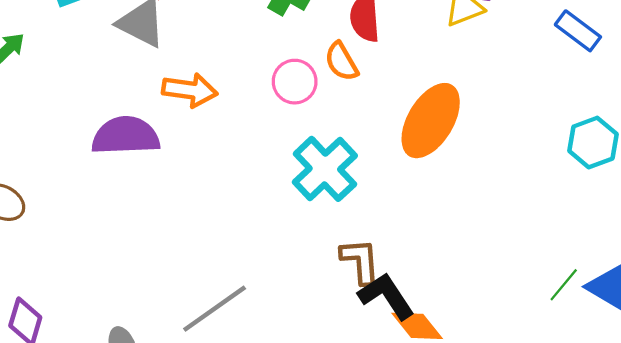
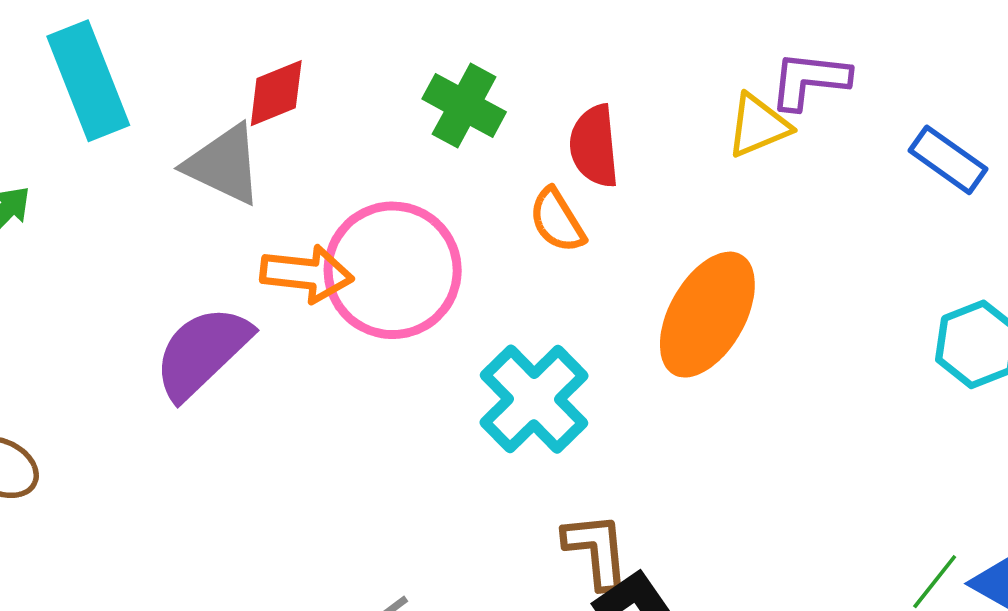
pink circle: (295, 82) -> (393, 270), moved, size x1.8
purple semicircle: (126, 136) -> (202, 352), turned -40

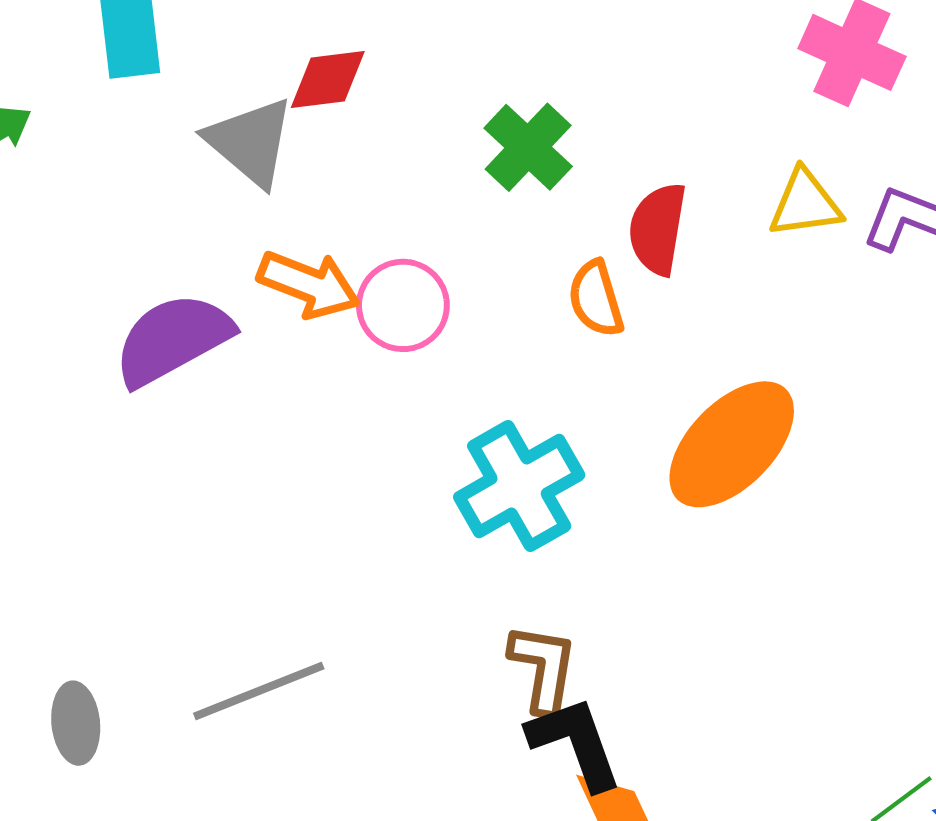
yellow triangle: (758, 126) -> (805, 204), moved
pink circle: (393, 270) -> (403, 305), size x0.6

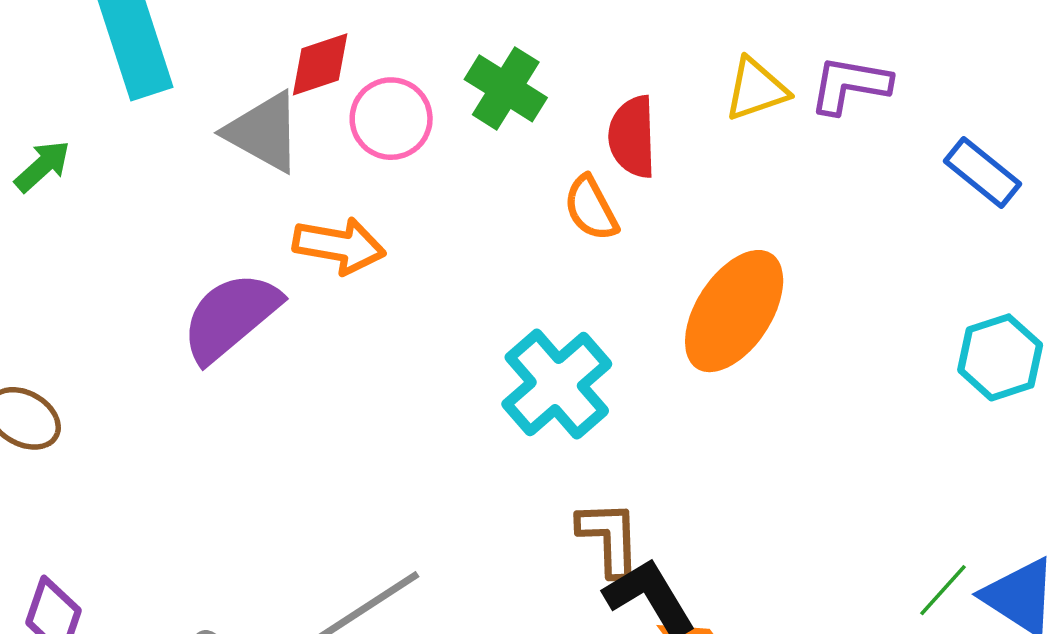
pink circle: (403, 305) -> (391, 119), moved

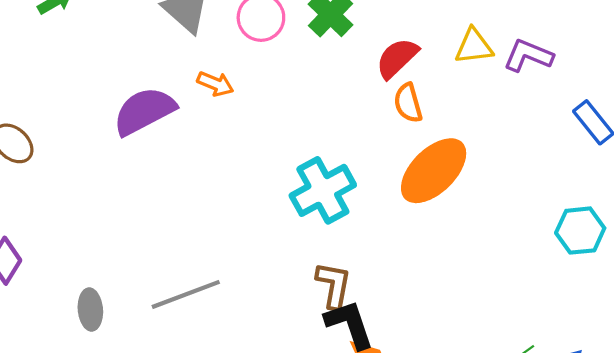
red semicircle: (632, 137) -> (397, 58), turned 36
orange semicircle: (591, 208) -> (408, 103), moved
orange arrow: (339, 246) -> (215, 84), size x0.7

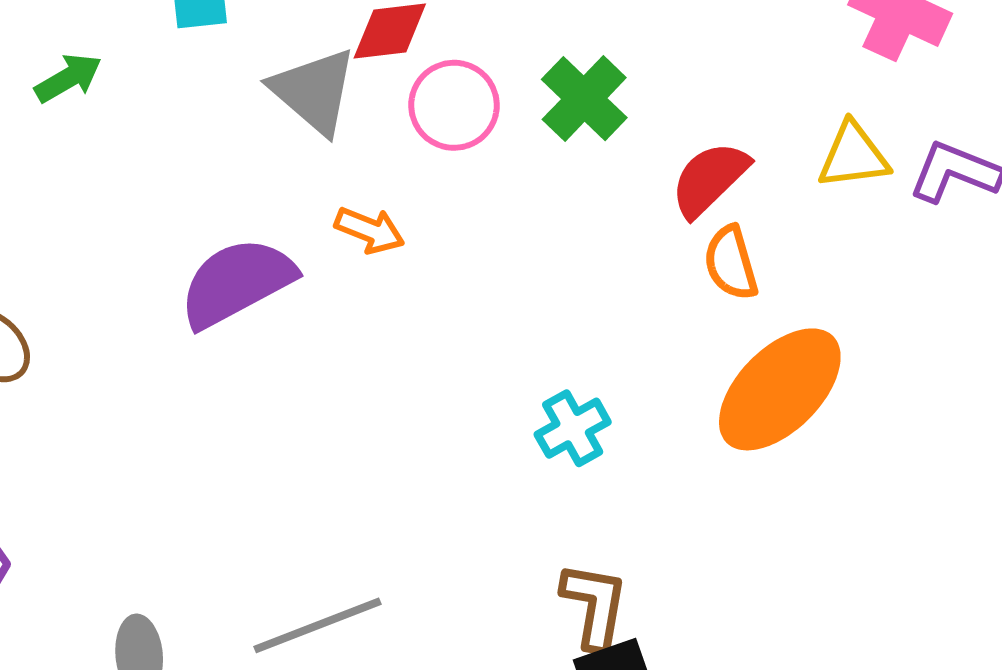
cyan cross: (323, 190) -> (573, 428), size x0.6

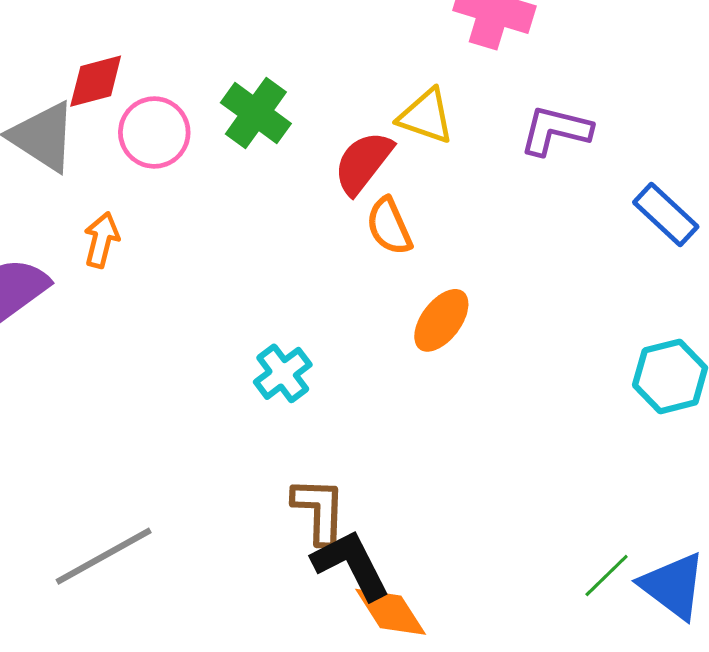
yellow triangle: (853, 156) -> (426, 116), moved, turned 34
orange arrow: (370, 230) -> (102, 240), turned -90
orange ellipse: (780, 389) -> (441, 320), size x0.6

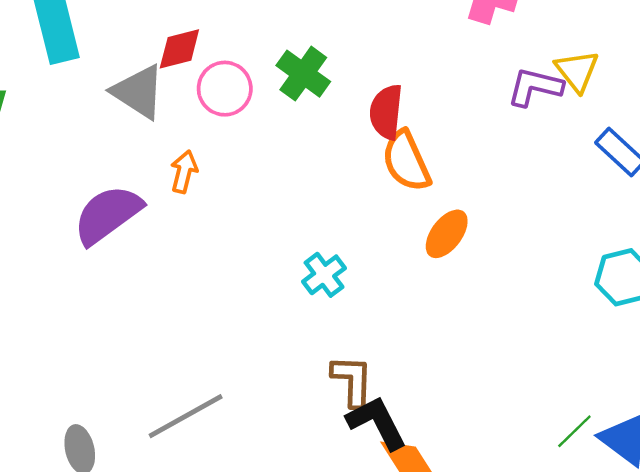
yellow triangle: (426, 116) -> (577, 71), moved, turned 33
red semicircle: (363, 163) -> (386, 112), turned -32
orange semicircle: (389, 226) -> (406, 161), size x1.4

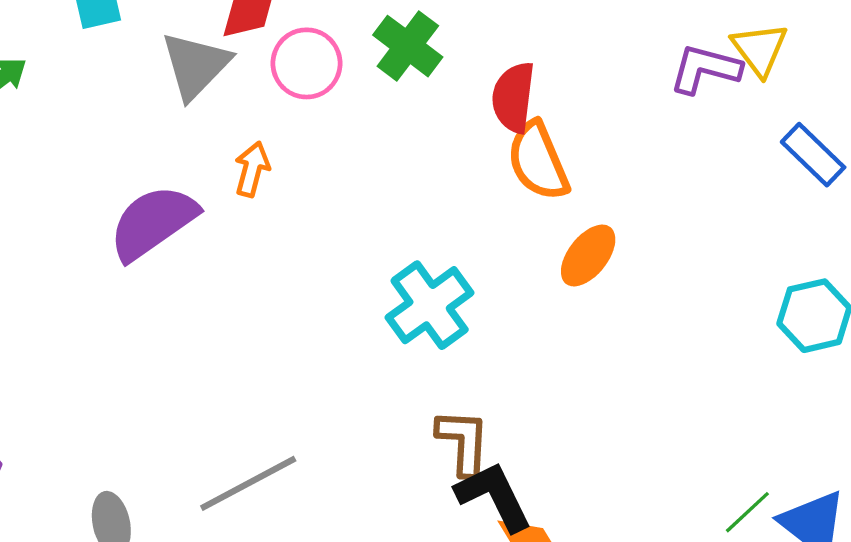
gray triangle: (138, 92) -> (196, 65), turned 40
cyan cross: (324, 275) -> (430, 305), size x1.5

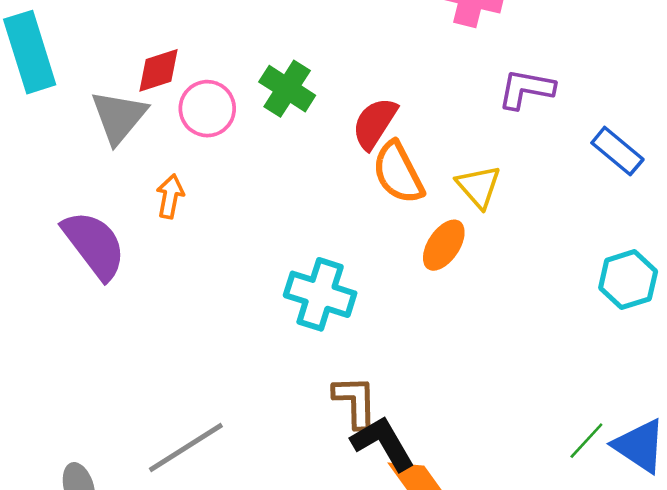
yellow triangle: (760, 49) -> (479, 187), moved
red semicircle: (513, 97) -> (375, 123), turned 30
purple semicircle: (153, 222) -> (94, 245), turned 92
cyan cross: (430, 305) -> (320, 294), turned -32

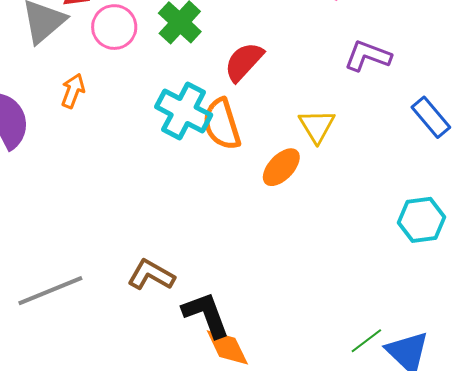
orange semicircle: (398, 173) -> (222, 124), moved
cyan cross: (320, 294) -> (184, 111), moved
brown L-shape: (355, 402) -> (151, 275), moved, turned -69

